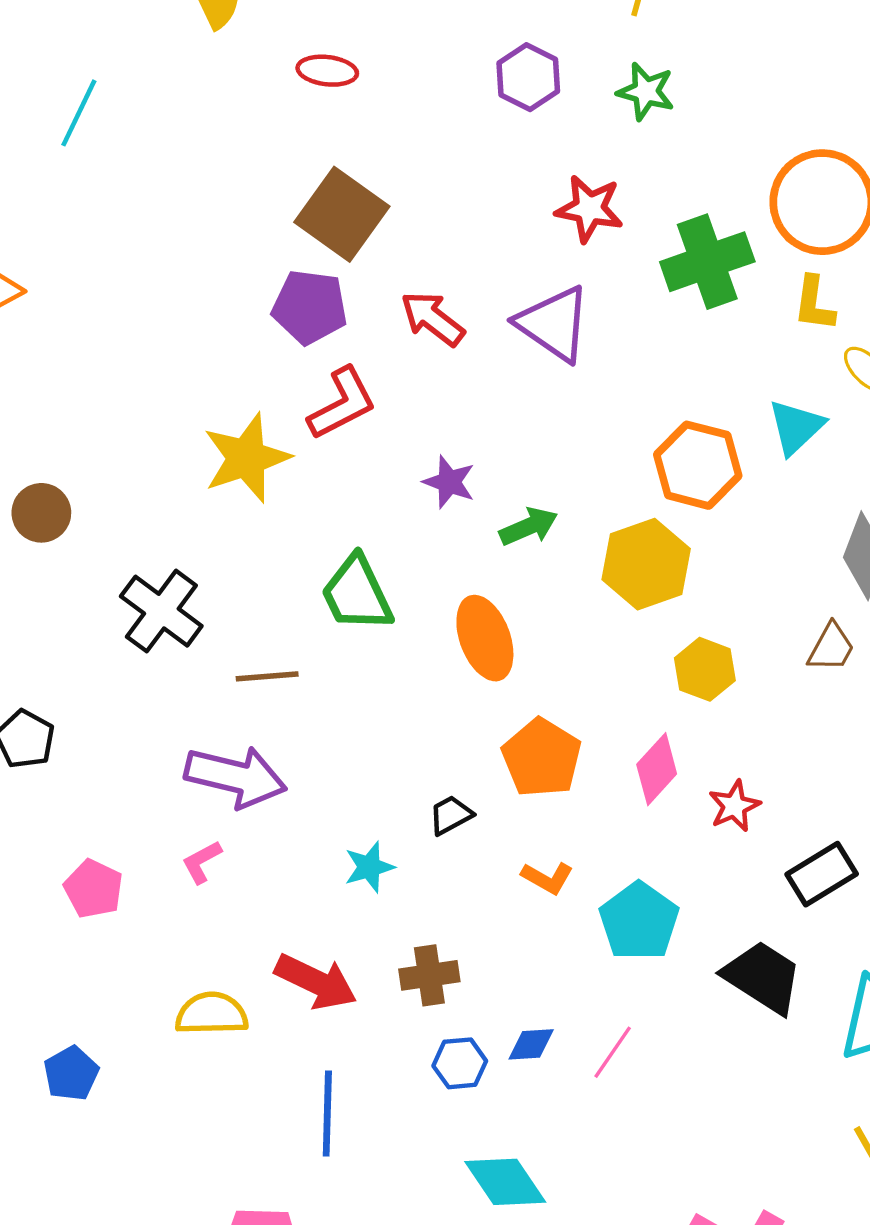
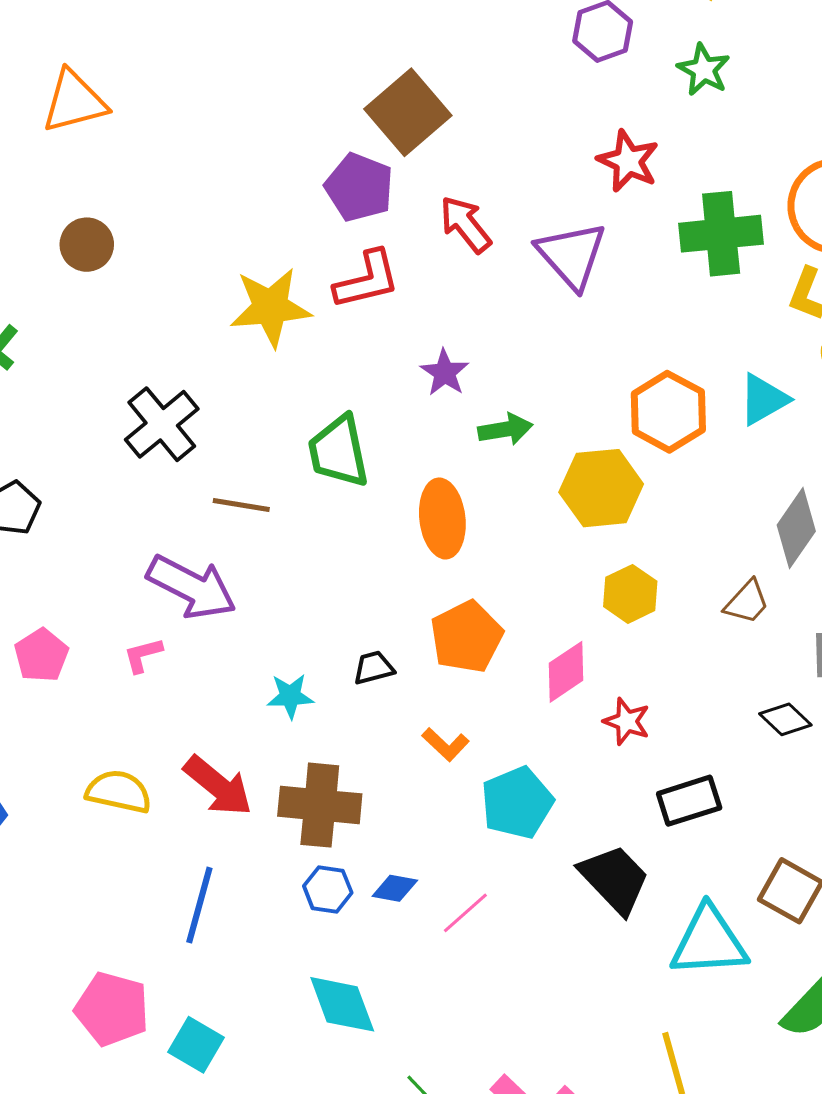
brown circle: (41, 513) -> (87, 245), moved
red star: (734, 806) -> (627, 721), turned 30
brown cross: (429, 975) -> (320, 805), size x1.5

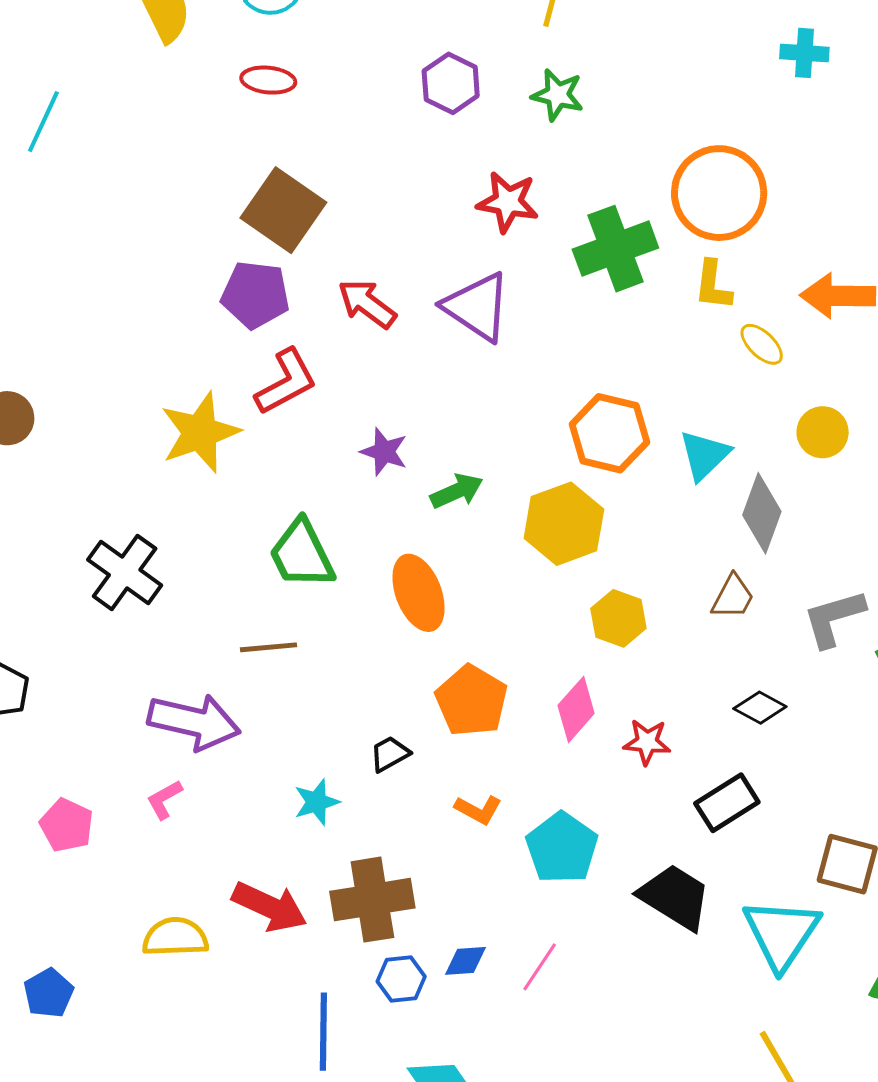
cyan triangle: (764, 399) -> (704, 455), moved
brown line: (241, 505) -> (269, 647), moved
black diamond: (785, 719) -> (760, 708), moved
blue line: (199, 905) -> (323, 1032), moved
cyan triangle: (709, 942) -> (781, 934), turned -38

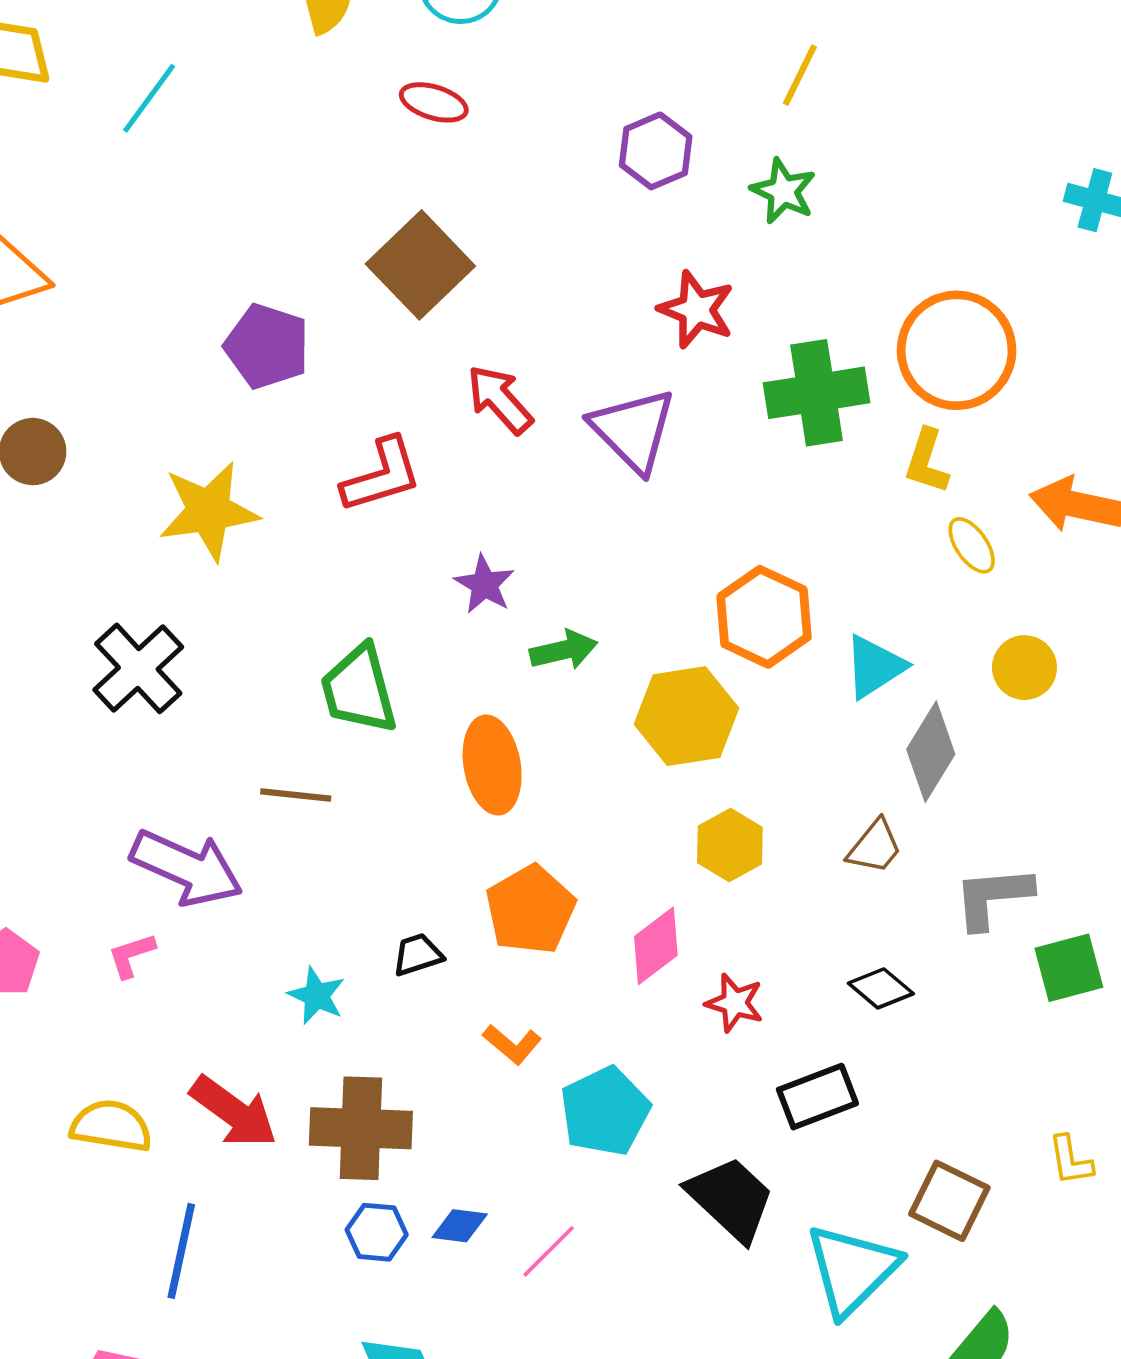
purple pentagon: (255, 295) -> (267, 346), moved
yellow star: (200, 432) -> (209, 511), moved
cyan star: (317, 802) -> (317, 996), turned 30
blue line: (323, 1032) -> (181, 1251), moved

